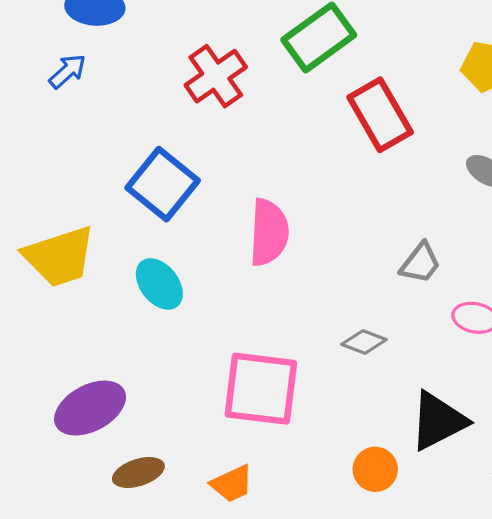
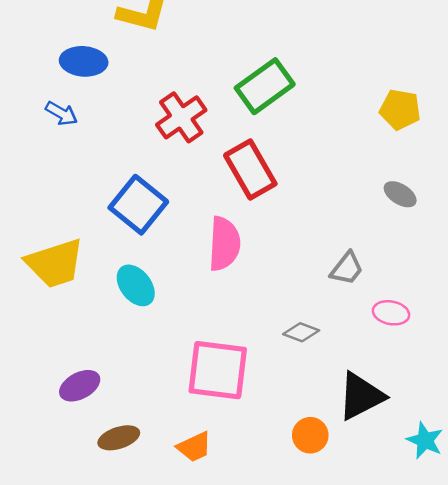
blue arrow: (67, 71) -> (61, 113), turned 72
red rectangle: (380, 115) -> (250, 170), moved
purple ellipse: (90, 408) -> (80, 386), size x0.7

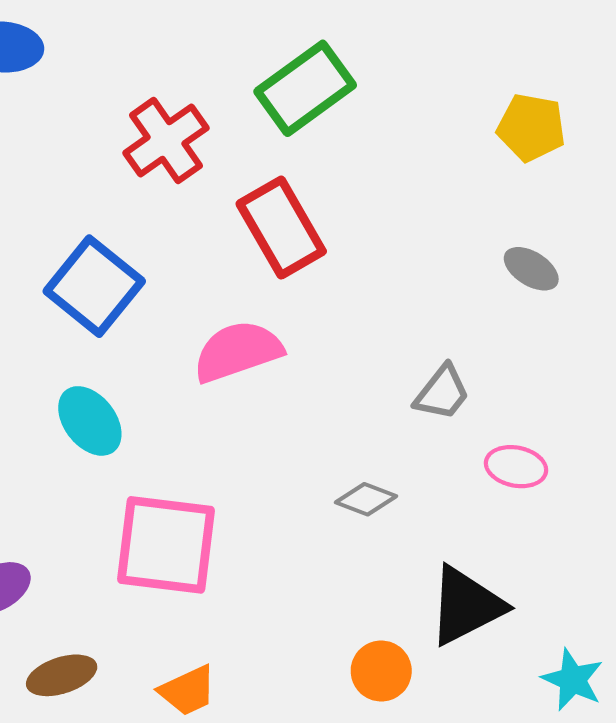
pink semicircle: (224, 244) -> (238, 351), turned -112
pink square: (218, 370) -> (166, 545), moved

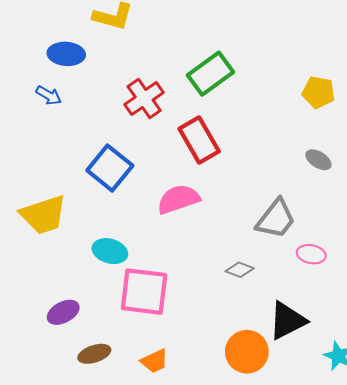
gray trapezoid: (442, 393) -> (276, 219), size x1.5
cyan ellipse: (90, 421) -> (110, 251), moved, turned -36
orange circle: (381, 671) -> (247, 352), size x1.5

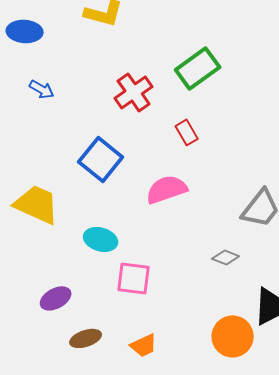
blue ellipse: (66, 54) -> (25, 31), moved
red rectangle: (199, 140) -> (187, 132), size x0.6
yellow trapezoid: (43, 215) -> (37, 204), turned -138
pink square: (144, 292) -> (134, 278), size x0.7

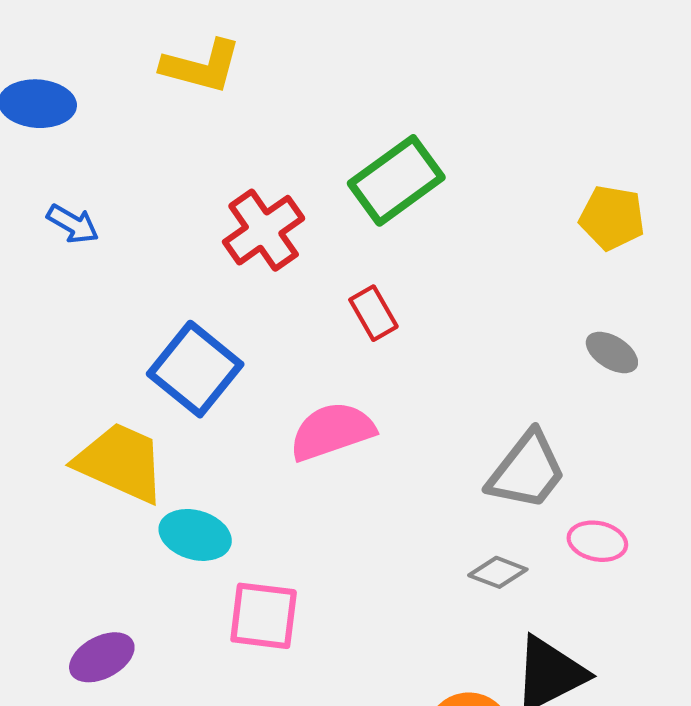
yellow trapezoid: (37, 204) -> (120, 462), moved
gray diamond: (226, 257) -> (498, 572), moved

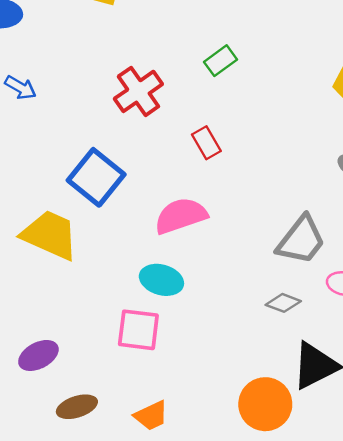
green rectangle: (396, 180) -> (220, 61), size x0.6
cyan ellipse: (195, 535) -> (161, 280), moved

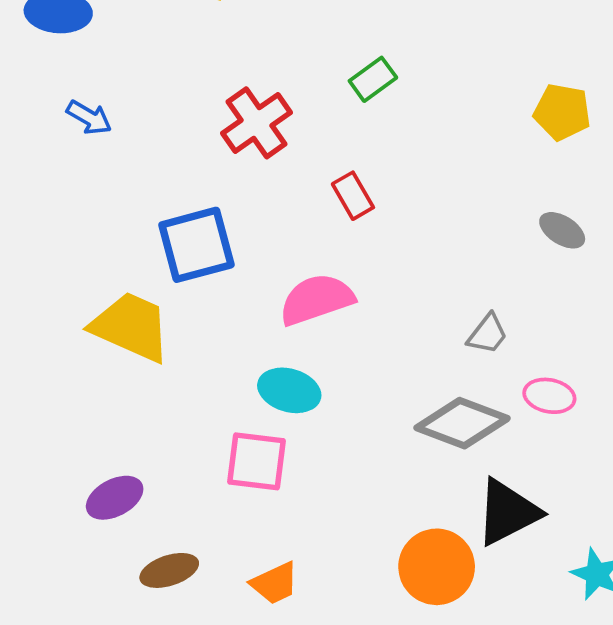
blue square: (96, 177) -> (196, 245), turned 36
gray trapezoid: (301, 240) -> (488, 334), size x0.6
gray diamond: (283, 303) -> (462, 423), size x1.8

